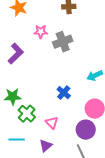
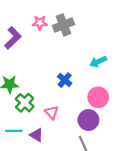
pink star: (41, 32) -> (40, 23), moved
purple triangle: (46, 146) -> (37, 135), moved, turned -48

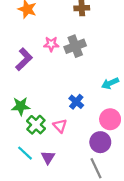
pink triangle: (52, 112) -> (60, 126), moved
cyan line: (14, 131) -> (25, 153), turned 42
purple triangle: (37, 135) -> (48, 157), turned 32

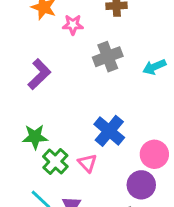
pink star: (51, 44) -> (73, 25), moved
cyan arrow: (110, 83) -> (154, 67), moved
blue cross: (76, 102) -> (109, 131), size x1.5

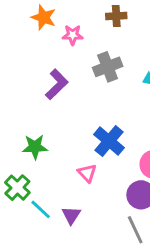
purple L-shape: (39, 74) -> (57, 84), moved
green cross: (55, 162) -> (17, 188), moved

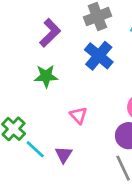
blue cross: (109, 141) -> (99, 56), moved
green star: (35, 147) -> (46, 76), moved

